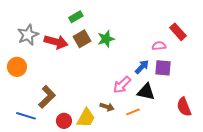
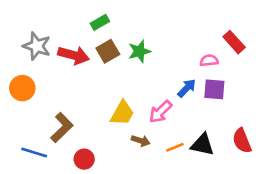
gray star: (28, 35) -> (37, 46), turned -30
black triangle: (146, 92) -> (202, 145), moved
yellow trapezoid: (86, 118) -> (122, 113), moved

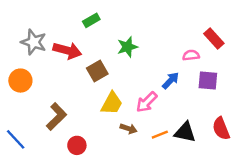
brown square: (108, 51) -> (97, 71), moved
purple square: (214, 89) -> (208, 81), moved
blue line: (34, 153) -> (16, 139), moved, turned 30

